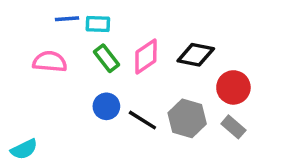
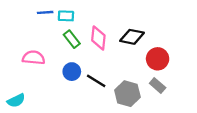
pink diamond: (146, 57) -> (98, 38), turned -50
pink semicircle: (50, 62) -> (34, 58), moved
gray hexagon: (187, 118) -> (127, 94), moved

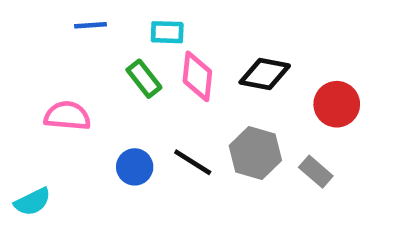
cyan rectangle: (66, 16) -> (167, 32), moved
red circle: (158, 59) -> (337, 104), moved
blue circle: (72, 72) -> (135, 167), moved
gray hexagon: (127, 94) -> (255, 153), moved

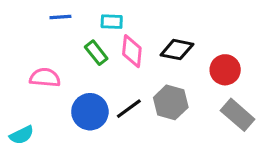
black line: (193, 162) -> (129, 109), turned -68
blue circle: (135, 167) -> (90, 112), size x1.5
gray rectangle: (316, 172) -> (238, 115), moved, size x1.5

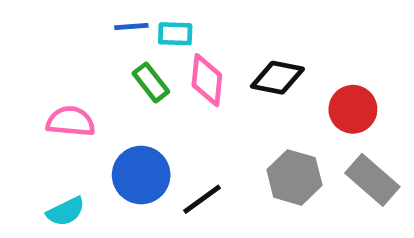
blue line: (60, 17) -> (131, 27), moved
gray hexagon: (171, 102) -> (294, 177), moved
black line: (129, 109) -> (202, 199), moved
cyan semicircle: (22, 135) -> (66, 211), moved

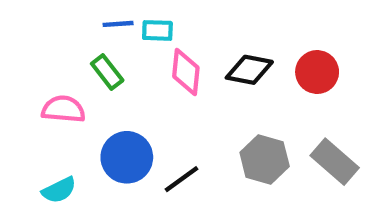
green rectangle: (151, 82) -> (107, 72), moved
red circle: (353, 109) -> (317, 72), moved

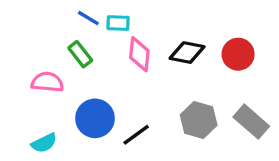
blue line: (118, 24) -> (88, 18), turned 35

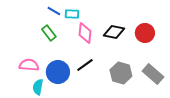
pink semicircle: (47, 82) -> (29, 65), moved
black line: (136, 135) -> (85, 65), moved
cyan semicircle: (44, 143) -> (38, 87), moved, turned 126

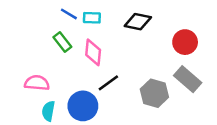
black diamond: (114, 32) -> (138, 22), moved
pink diamond: (85, 33) -> (93, 52), moved
blue circle: (58, 72) -> (83, 106), moved
gray rectangle: (153, 74) -> (188, 79), moved

